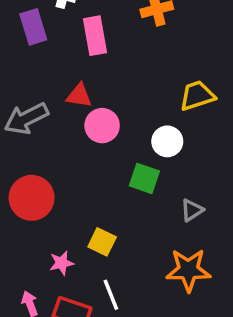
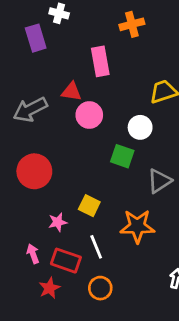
pink rectangle: (95, 36) -> (100, 61), moved
gray triangle: (192, 210) -> (159, 181), size x1.4
orange star: (188, 270) -> (137, 226), moved

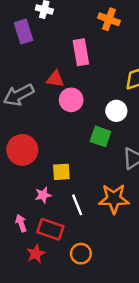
orange cross: (132, 24) -> (109, 19), turned 35
yellow square: (89, 206) -> (61, 172), moved, turned -30
white line: (96, 247) -> (77, 205), moved

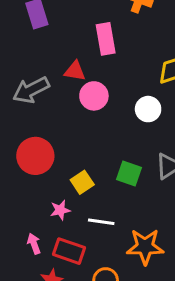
green square: (100, 136) -> (129, 173), moved
yellow square: (61, 172) -> (82, 182), turned -30
orange star: (114, 199) -> (145, 247), moved
white line: (77, 205) -> (101, 222), turned -60

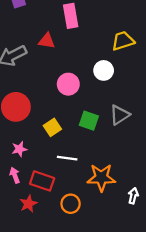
pink circle: (94, 96) -> (68, 84), moved
pink star: (60, 210) -> (19, 149), moved

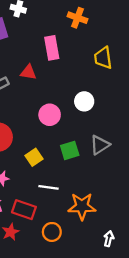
yellow trapezoid: (123, 41) -> (103, 58), moved, turned -80
green square: (89, 121) -> (70, 150), turned -36
white arrow: (133, 196) -> (109, 239), moved

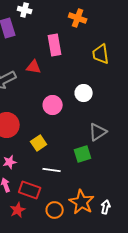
green square: (70, 150) -> (83, 154), moved
orange star: (82, 206) -> (82, 202), moved, turned 30
white arrow: (109, 239) -> (106, 207), moved

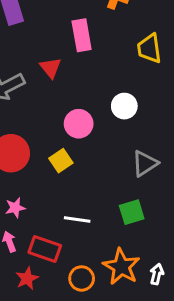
red triangle: (34, 67) -> (51, 68), turned 42
yellow square: (39, 143) -> (61, 161), moved
green square: (83, 154) -> (132, 212), moved

